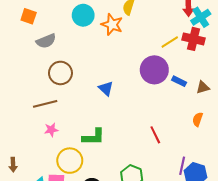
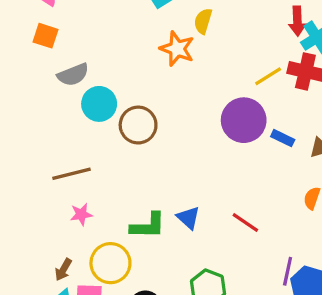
cyan circle: (83, 15) -> (99, 104), moved
brown circle: (60, 73) -> (138, 125), moved
blue triangle: (106, 88) -> (188, 218), moved
red line: (155, 135) -> (245, 223), turned -30
brown arrow: (13, 165) -> (63, 270), moved, turned 32

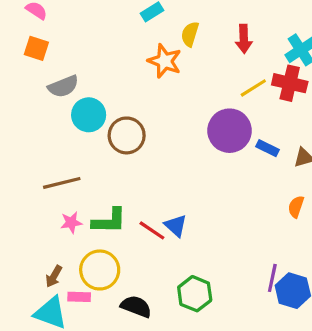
red arrow: (297, 21) -> (244, 39), moved
red line: (245, 223) -> (152, 230), moved
green L-shape: (148, 226) -> (109, 221), moved

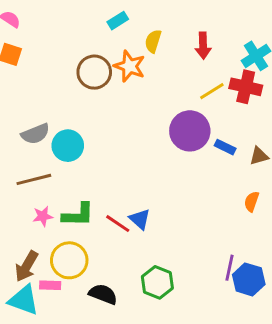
gray semicircle: (63, 86) -> (35, 134), moved
cyan circle: (89, 115) -> (68, 146), moved
brown circle: (127, 135) -> (94, 72), moved
brown arrow: (54, 276) -> (27, 266), size x1.5

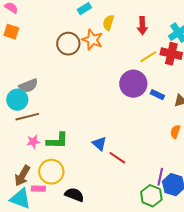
cyan circle: (68, 146) -> (17, 100), moved
red line: (118, 224) -> (117, 158), moved
green hexagon: (157, 282) -> (151, 196), moved

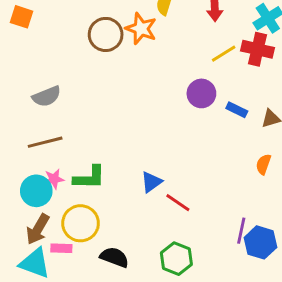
purple circle: (133, 84) -> (201, 93), size x0.7
cyan circle: (17, 100) -> (36, 191), moved
blue triangle: (99, 144) -> (151, 182), turned 42
green hexagon: (151, 196) -> (176, 259), moved

